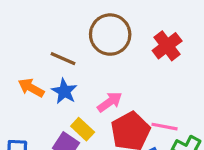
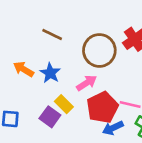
brown circle: (110, 35) -> (99, 50), moved
brown line: (63, 59) -> (52, 34), moved

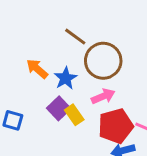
brown circle: (99, 50) -> (103, 61), moved
purple square: (50, 117) -> (59, 108), moved

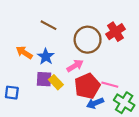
brown circle: (103, 61) -> (88, 40), moved
purple square: (59, 108) -> (44, 79), turned -35

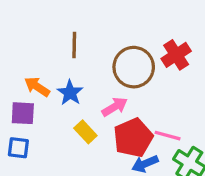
brown line: (49, 25) -> (74, 45), turned 63
purple square: (44, 79) -> (23, 113), moved

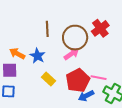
brown line: (74, 45) -> (47, 29), moved
pink arrow: (115, 107) -> (71, 54), moved

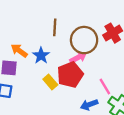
pink line: (99, 78) -> (105, 86), turned 42
red pentagon: (78, 80) -> (70, 75), moved

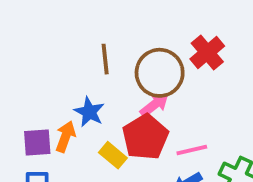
orange arrow: (19, 51) -> (66, 137), moved, turned 84
pink line: (105, 86) -> (192, 150), moved, turned -63

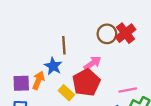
brown line: (105, 59) -> (64, 45), moved
brown circle: (160, 73) -> (107, 34), moved, size x0.7
pink line: (192, 150) -> (128, 90), moved

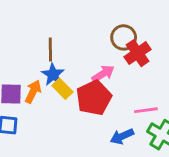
red cross: (126, 33) -> (138, 53), moved
brown line: (64, 45) -> (50, 50), moved
yellow rectangle: (66, 93) -> (62, 89), moved

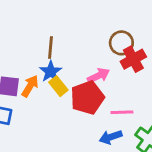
pink line: (146, 110) -> (122, 112), moved

